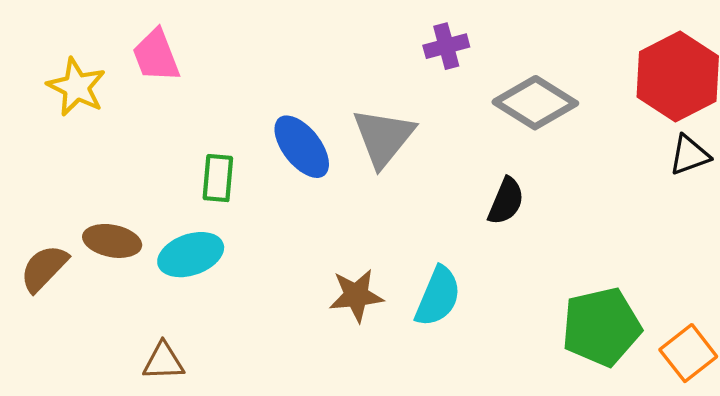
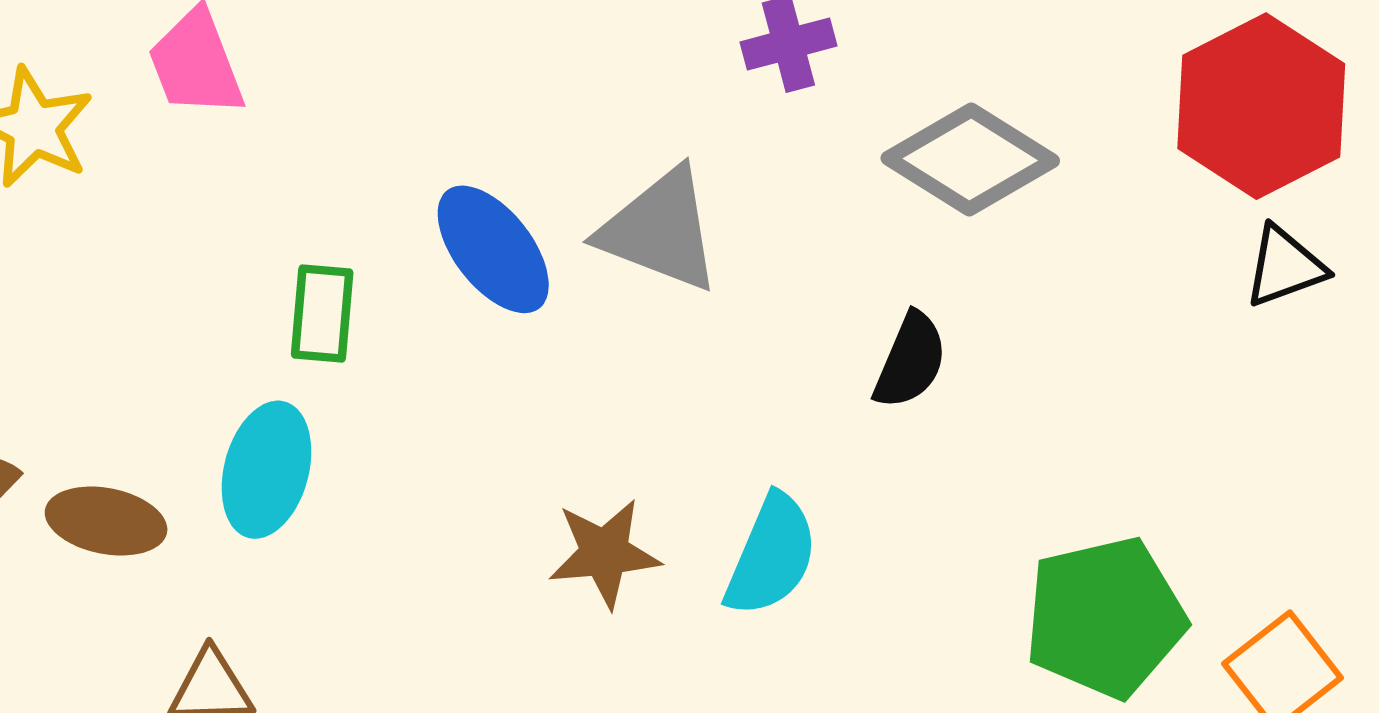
gray triangle: (383, 137) -> (660, 230), turned -48
brown ellipse: (112, 241) -> (106, 521), moved
cyan ellipse: (191, 255) -> (266, 470), turned -56

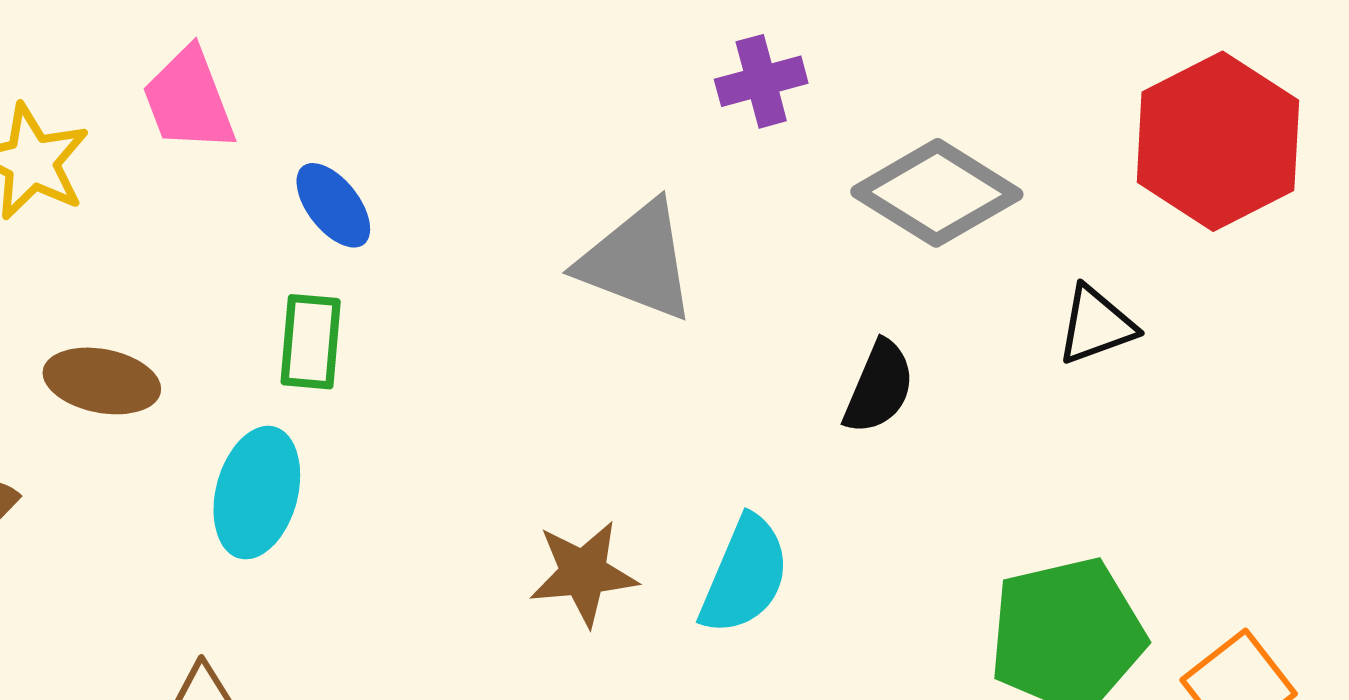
blue ellipse: (493, 249) -> (333, 205), moved, size x0.7
black triangle: (1285, 266) -> (1096, 325), moved
brown ellipse: (106, 521) -> (102, 381), moved

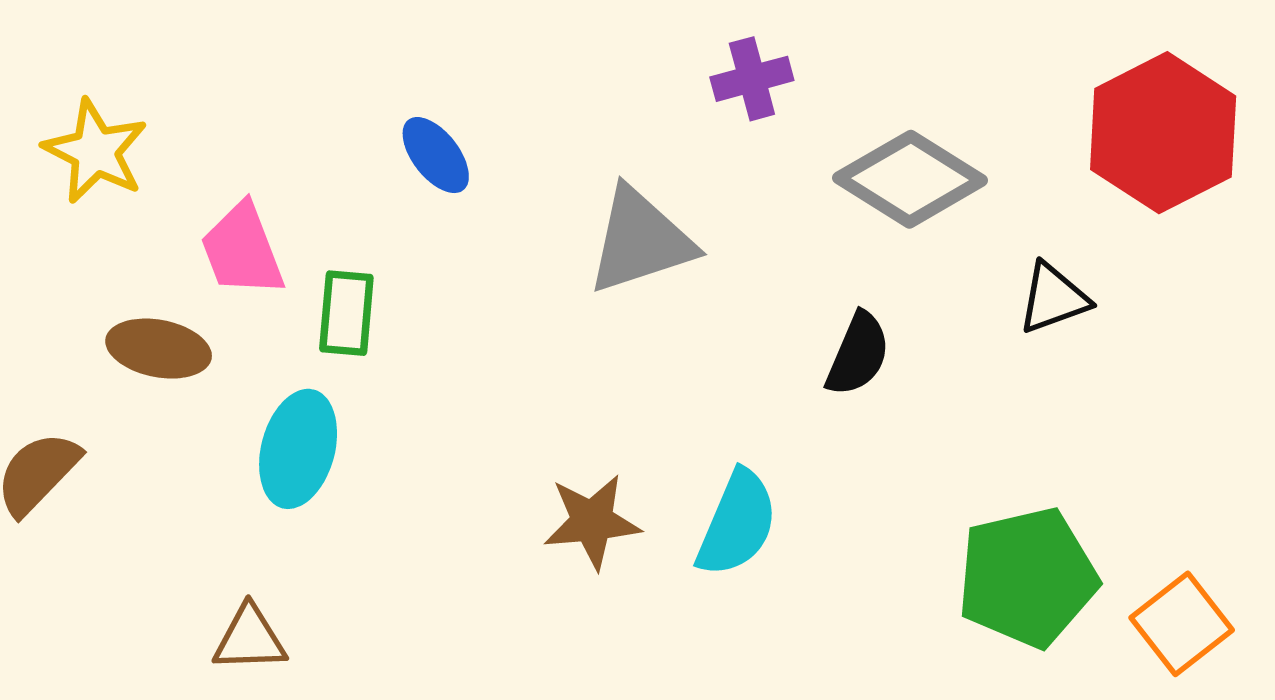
pink trapezoid: (189, 100) -> (242, 250), moved
blue ellipse: (333, 205) -> (436, 155), moved
gray triangle: (637, 261) -> (640, 241), turned -39

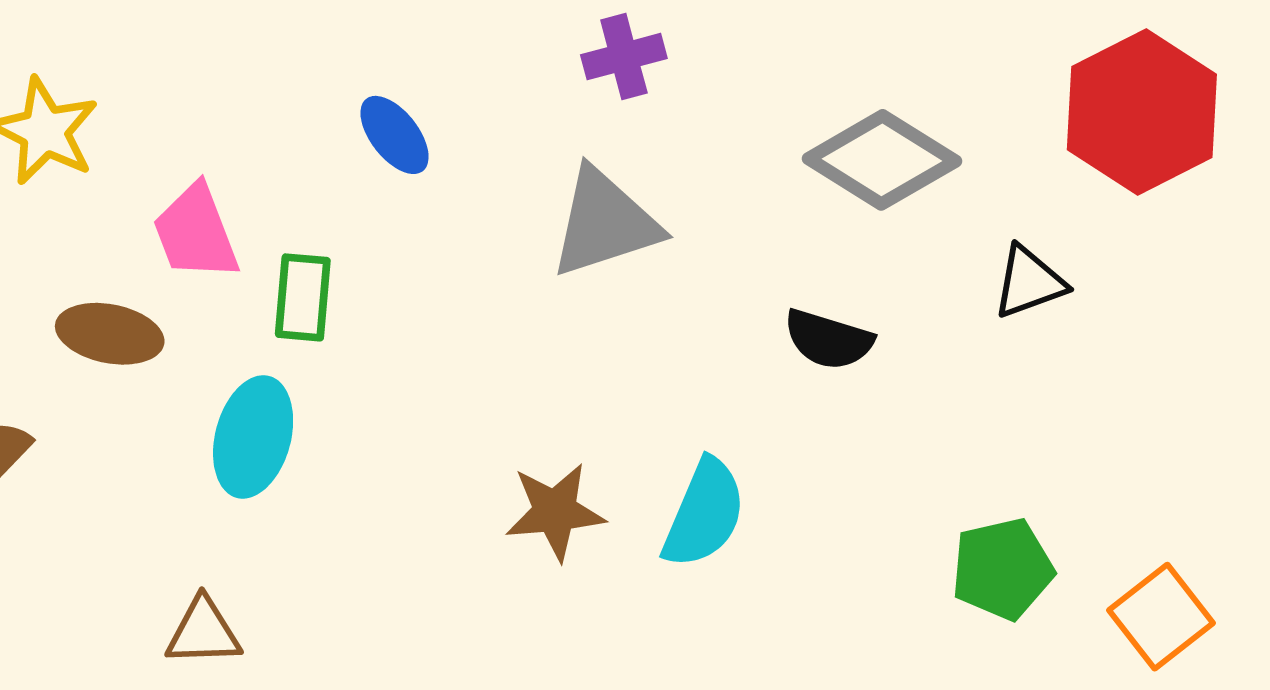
purple cross: (752, 79) -> (624, 57), moved
black semicircle: (858, 354) -> (828, 339), turned 84
green pentagon: (1027, 577) -> (1002, 569), size x0.7

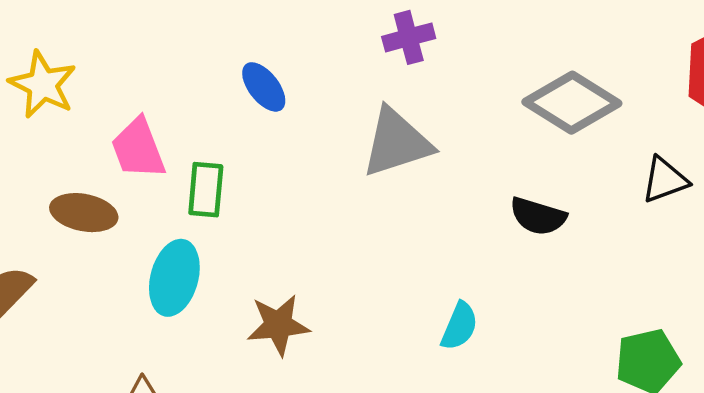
brown star: (555, 512) -> (278, 325), moved
cyan semicircle: (704, 513) -> (459, 326), size x0.7

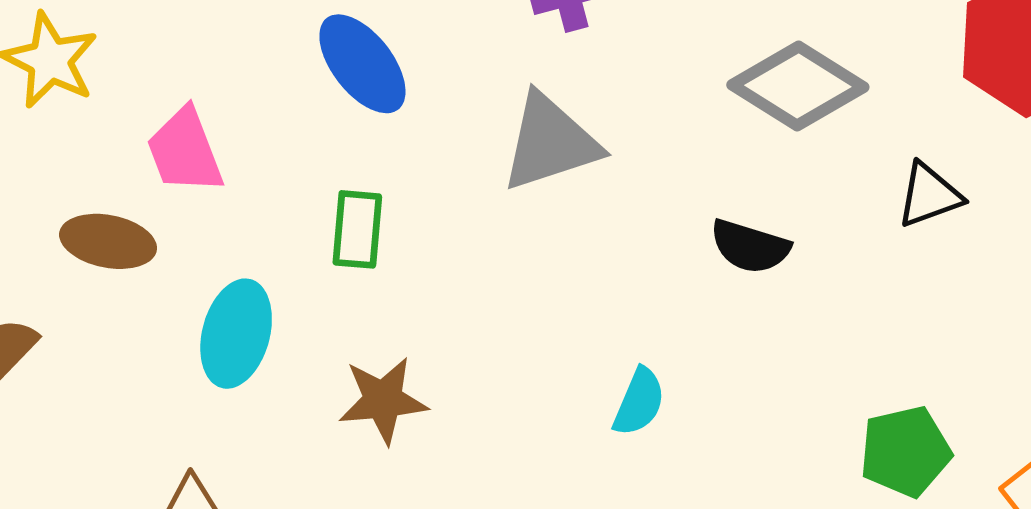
blue ellipse: (264, 87) -> (362, 64), size x1.4
green rectangle: (206, 190) -> (357, 229), moved

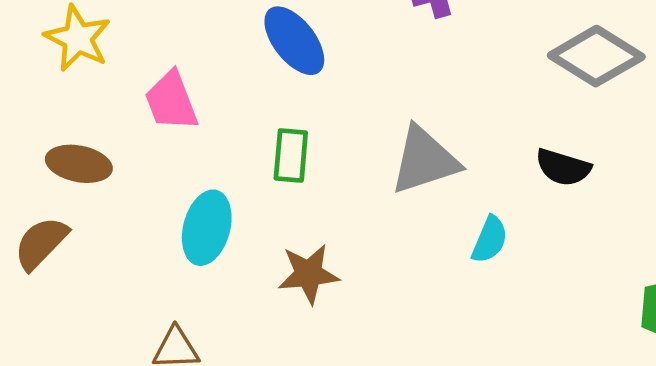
gray triangle: (550, 142) -> (425, 160), moved
brown ellipse: (108, 241) -> (79, 164), moved
cyan semicircle: (639, 402) -> (490, 240), moved

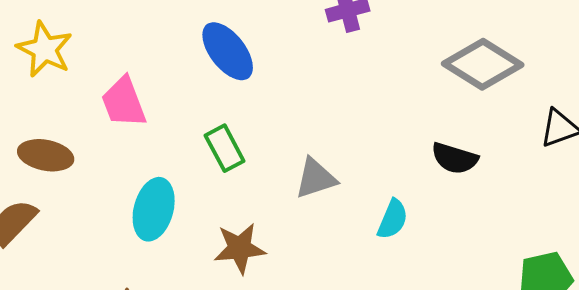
green rectangle: (291, 156) -> (225, 148), turned -33
gray triangle: (425, 160) -> (316, 178), moved, size x0.7

